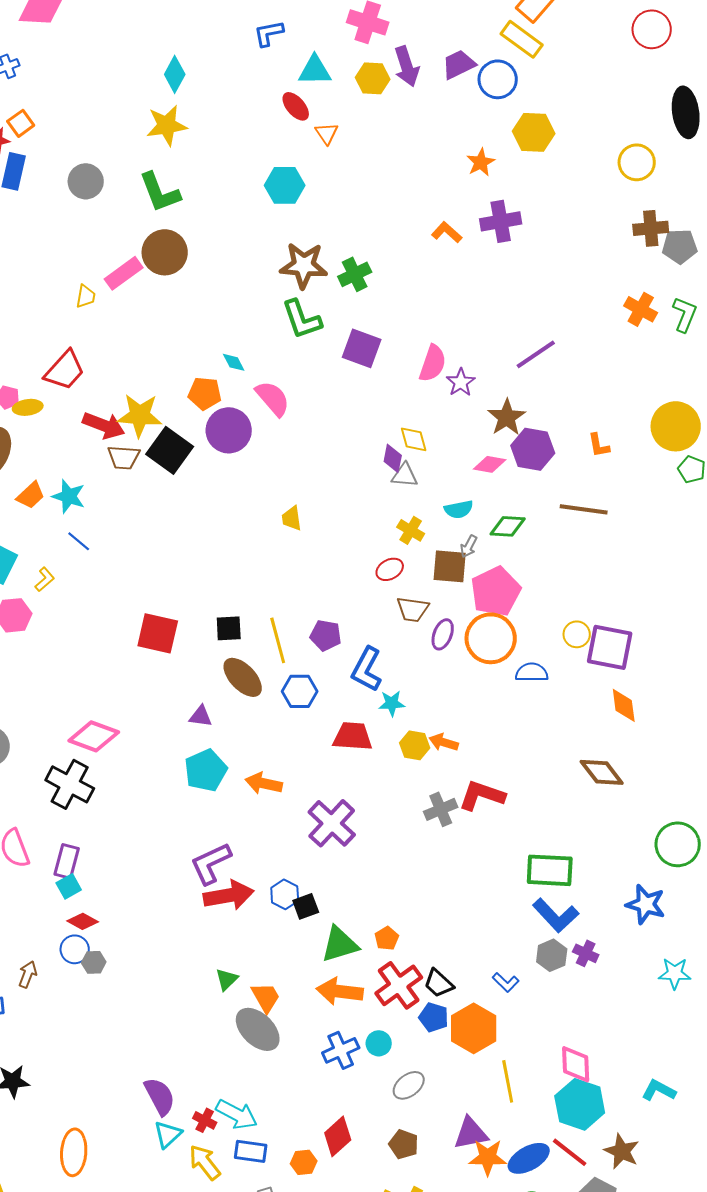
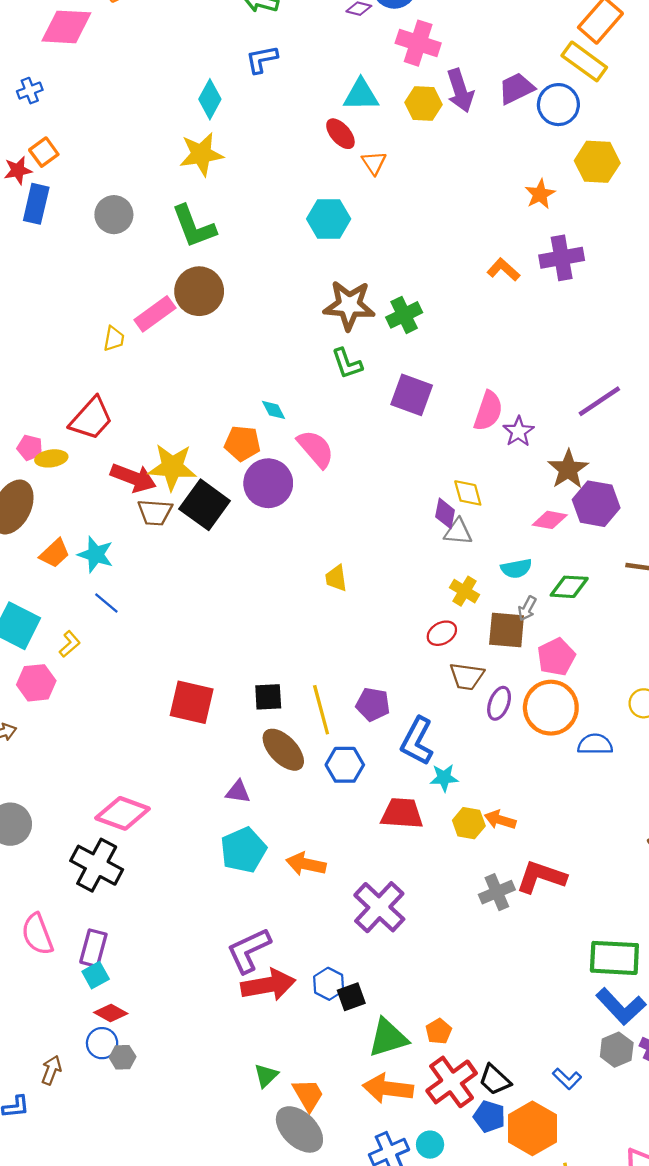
blue L-shape: (269, 33) -> (262, 59), moved
green L-shape: (302, 319) -> (347, 363), size x0.7
pink pentagon: (496, 591) -> (556, 657), size x0.7

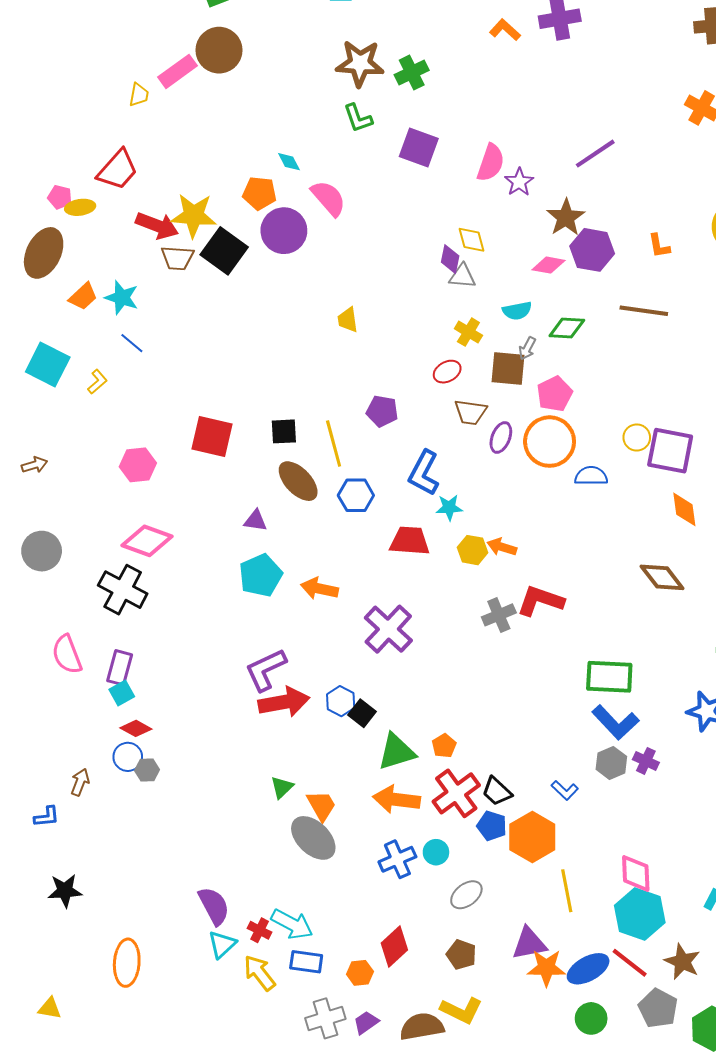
pink hexagon: (36, 683) -> (138, 465), moved
purple pentagon: (373, 704) -> (382, 411), moved
black square: (351, 997) -> (362, 713), turned -32

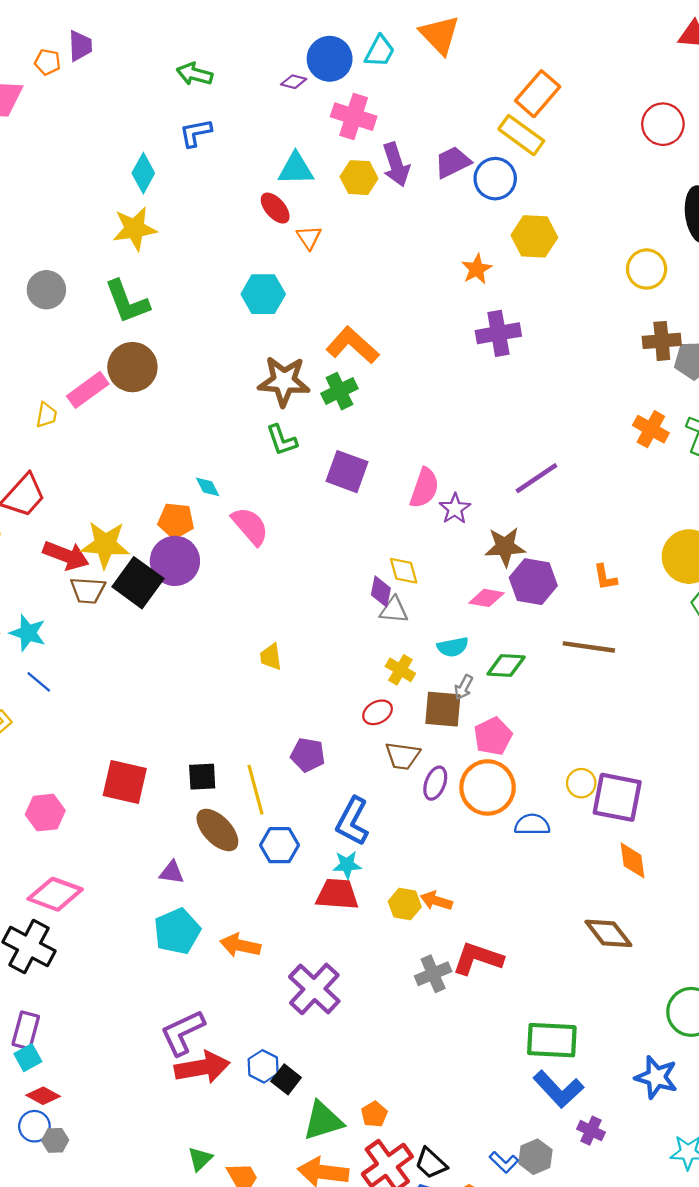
orange L-shape: (505, 30) -> (352, 345), moved, size x1.6
brown star: (566, 217) -> (505, 547), turned 30
purple circle: (284, 231) -> (175, 561), moved
cyan star: (449, 507) -> (347, 865), moved
gray hexagon: (611, 763) -> (535, 1157), moved

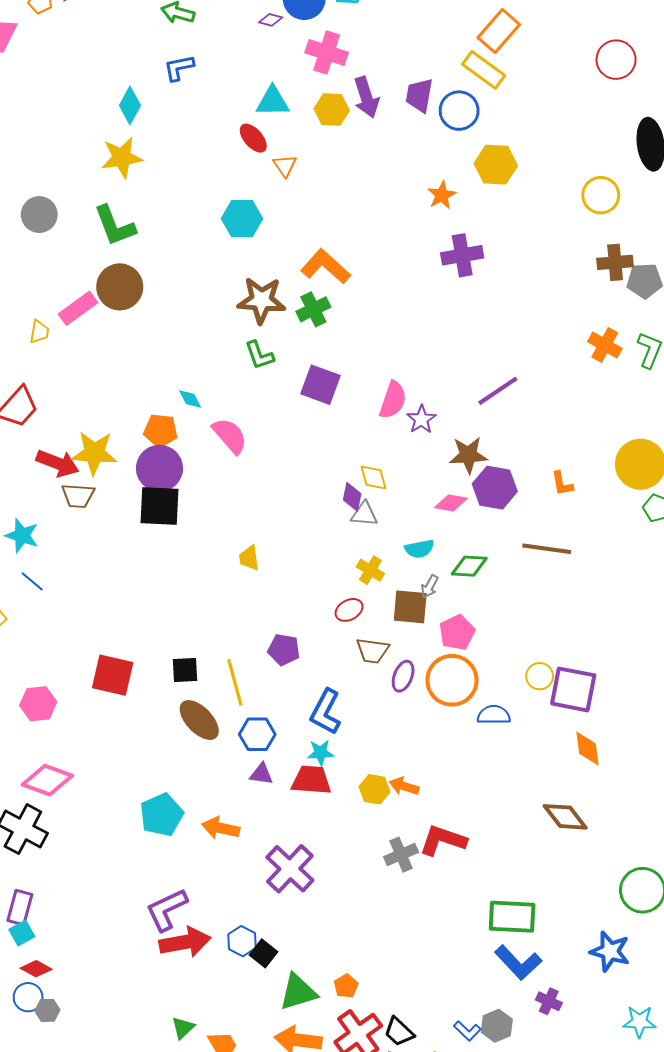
purple trapezoid: (453, 162) -> (419, 95), turned -54
black square: (138, 583) -> (159, 506), moved, turned -33
purple triangle: (172, 872) -> (261, 774), moved

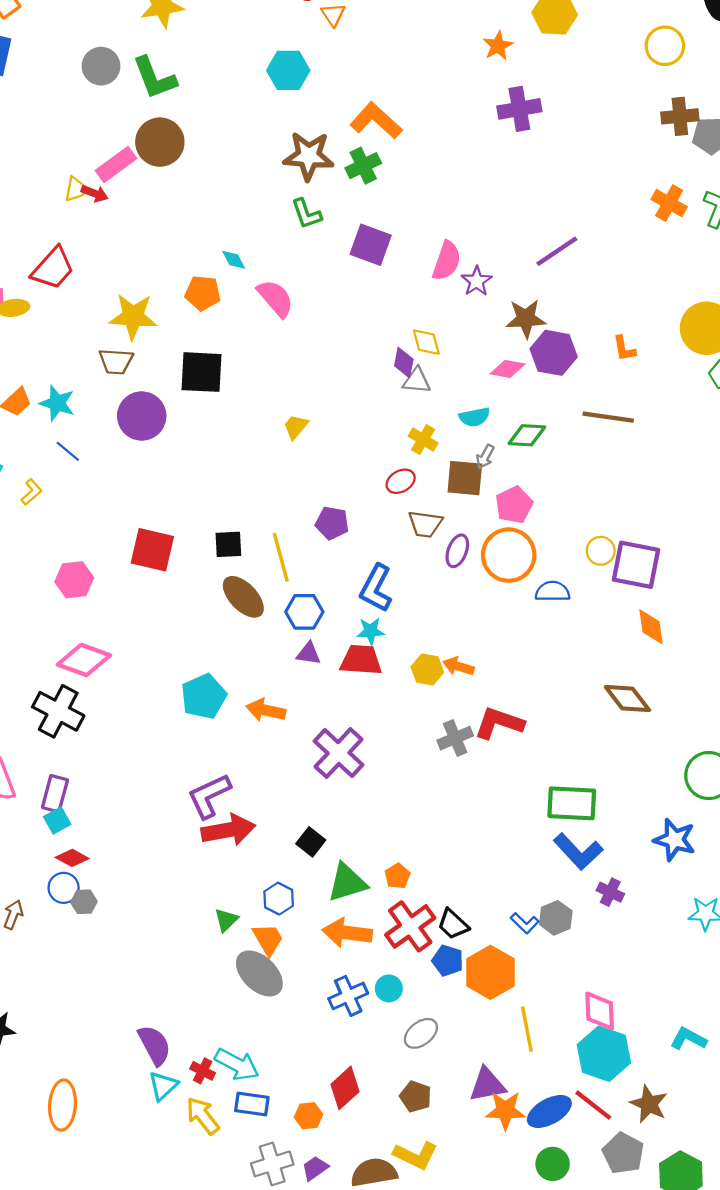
gray circle: (39, 215) -> (101, 66), moved
red arrow: (58, 463) -> (95, 193), moved, size x0.6
purple circle: (159, 468) -> (142, 416), moved
yellow trapezoid: (249, 558) -> (296, 427), turned 48
blue hexagon: (242, 941) -> (279, 899), moved

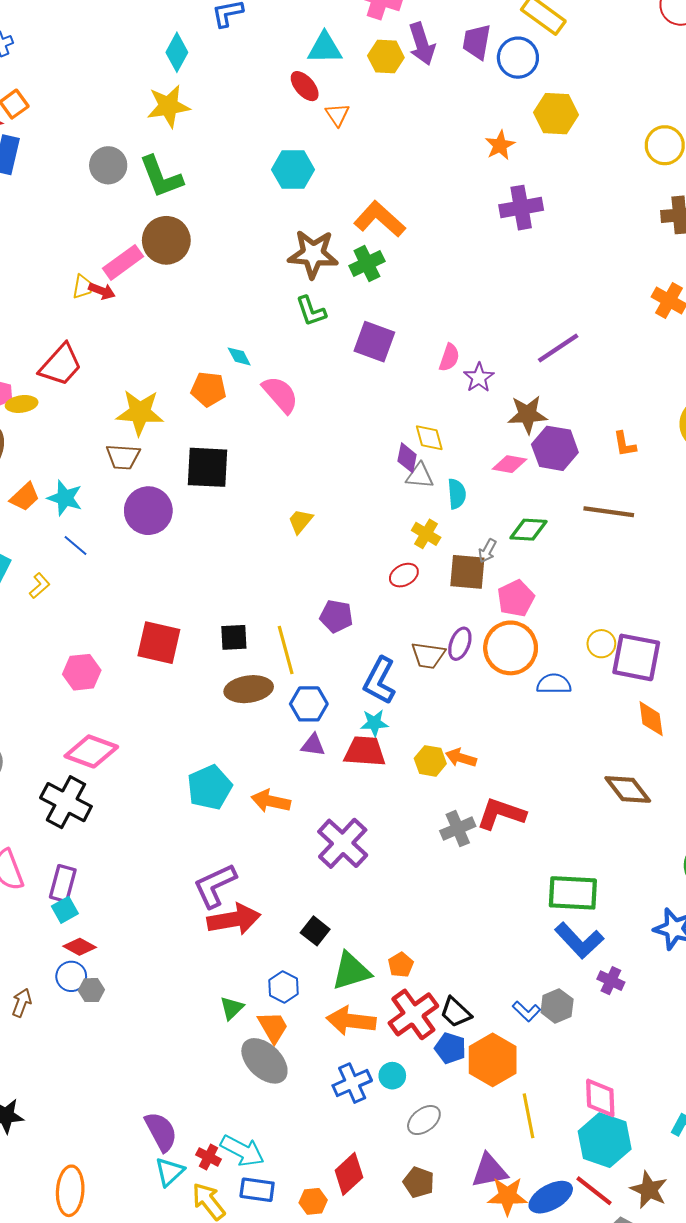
pink semicircle: (447, 261) -> (449, 358), size x0.7
cyan semicircle: (474, 417) -> (457, 494), moved, turned -84
brown trapezoid: (425, 524) -> (428, 655), moved
brown ellipse: (243, 597) -> (249, 689), turned -54

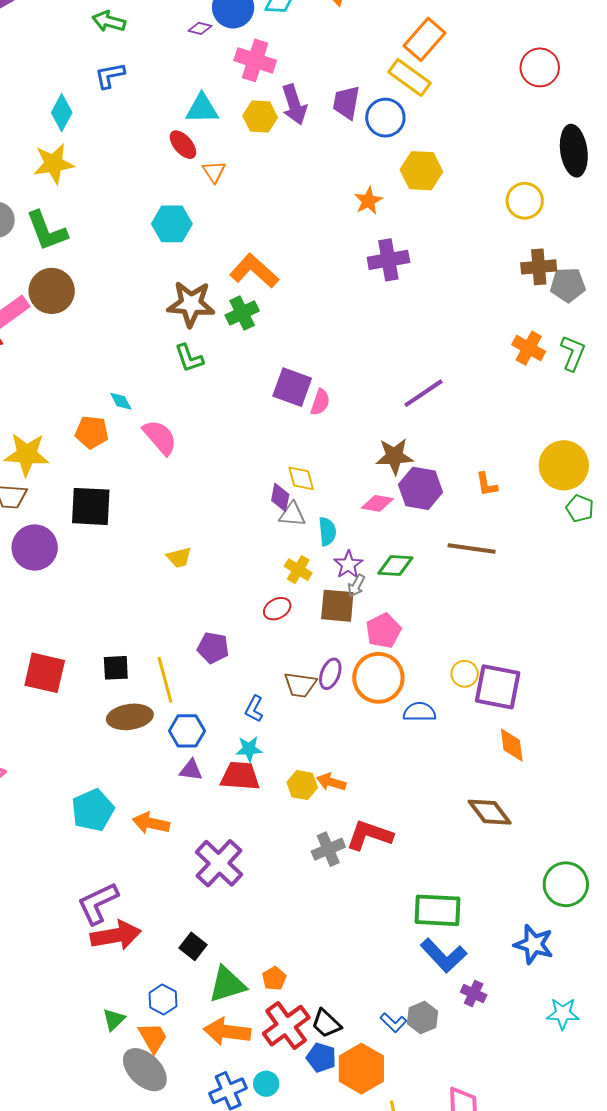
purple square: (374, 342) -> (292, 387), moved
purple star: (479, 378) -> (348, 565), moved
yellow trapezoid: (300, 521) -> (179, 558), turned -144
blue L-shape: (380, 681) -> (254, 709), size x0.6

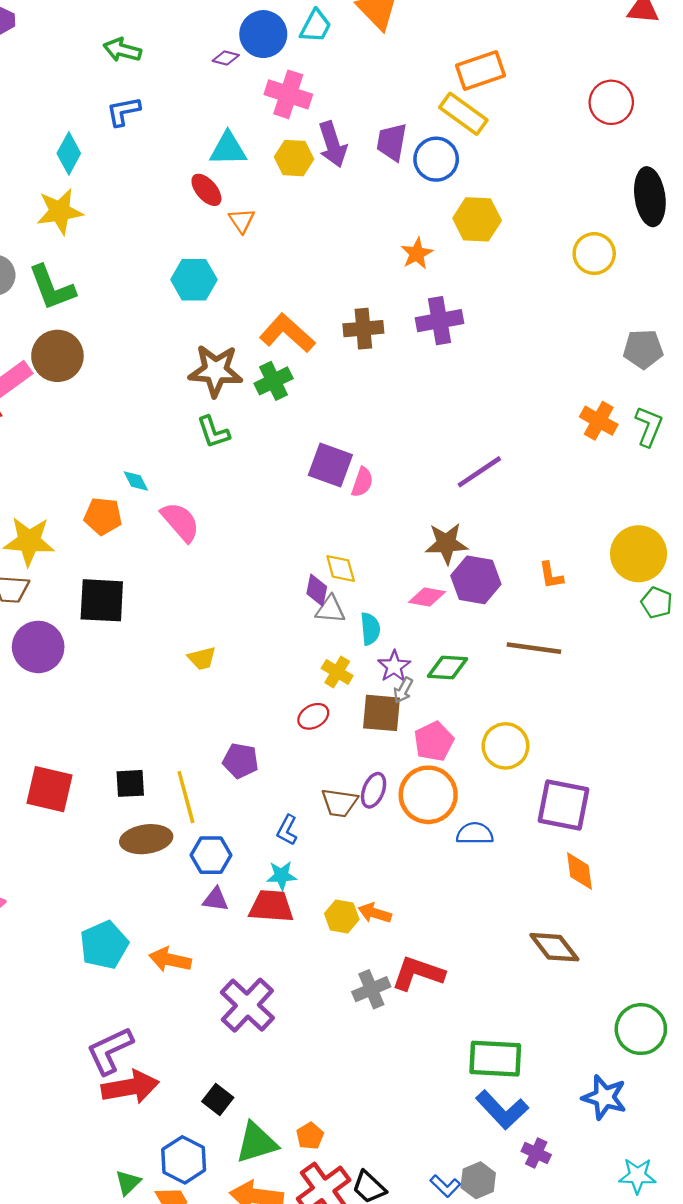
orange rectangle: (424, 39) -> (480, 70), turned 30
brown cross: (539, 267) -> (363, 329), moved
yellow circle: (465, 674) -> (505, 746), moved, size x1.5
blue hexagon: (163, 1000) -> (184, 1160), size x1.4

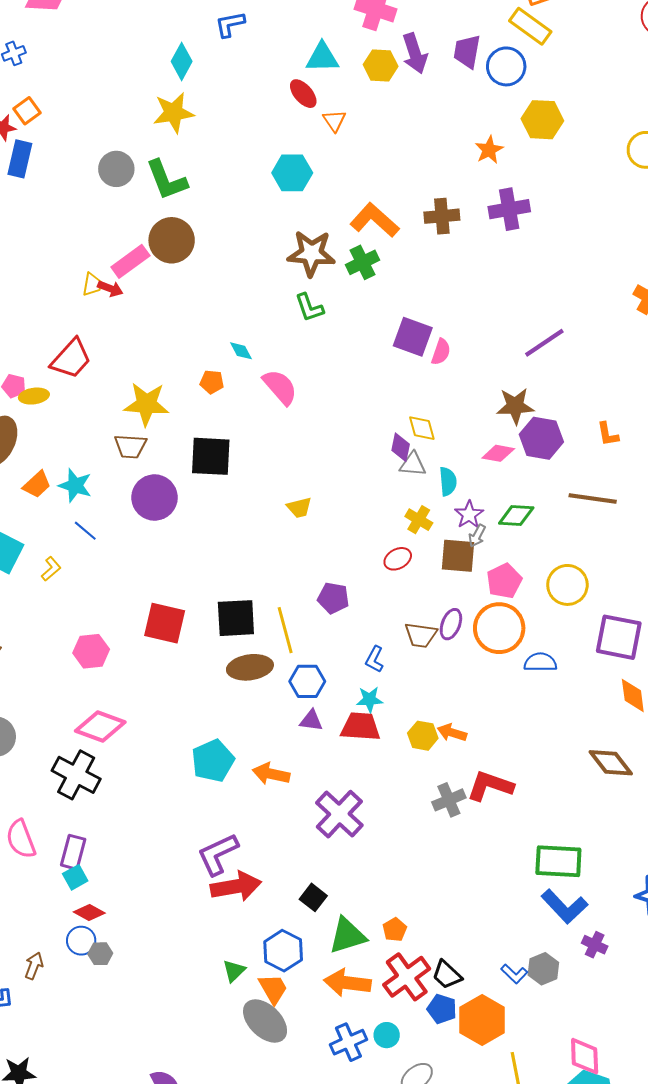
orange pentagon: (103, 516) -> (212, 382), size x0.7
black square: (130, 783) -> (236, 618), size x1.5

